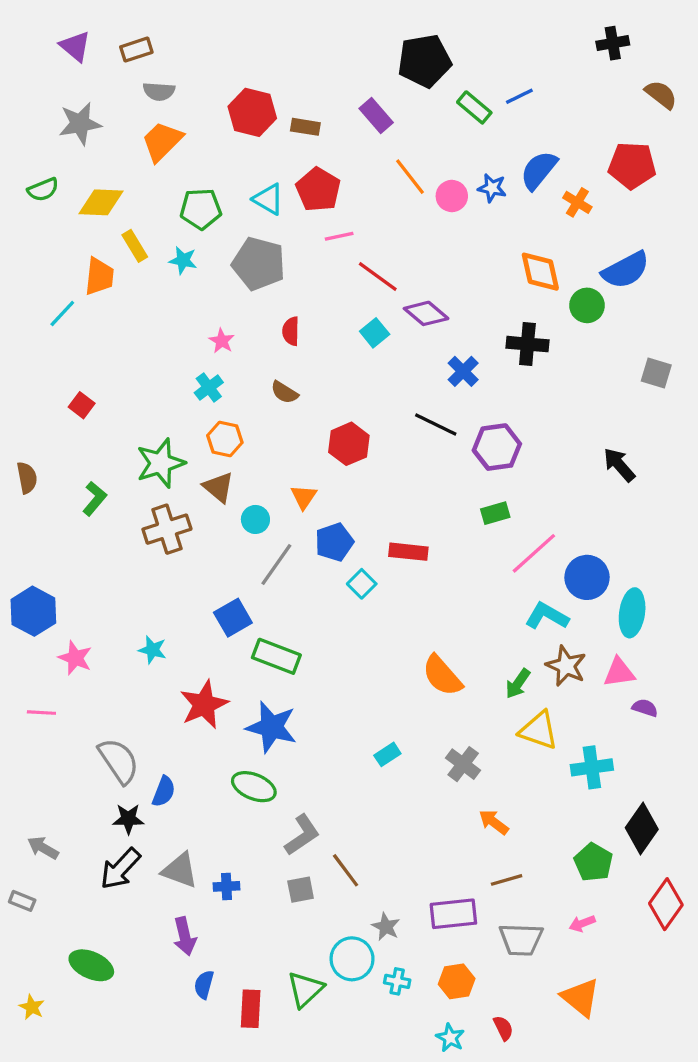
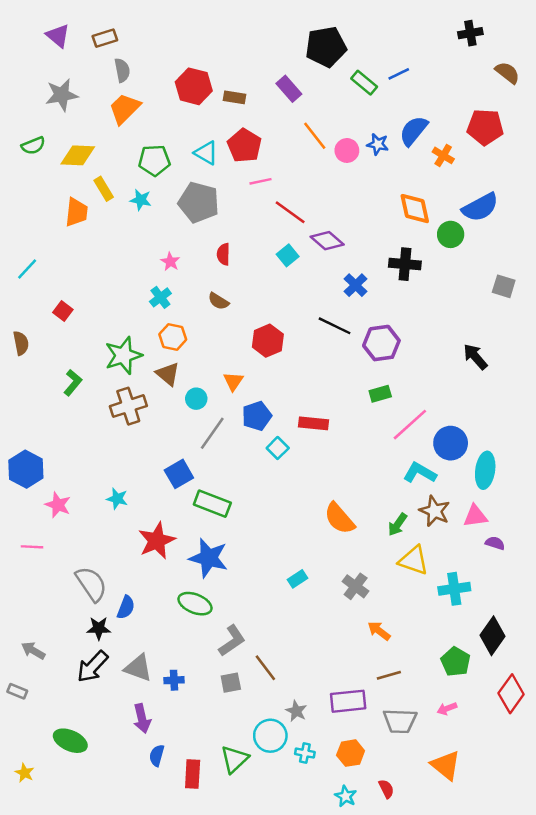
gray semicircle: (159, 91) -> (122, 70), turned -105
cyan line: (62, 313) -> (27, 269), moved
brown semicircle: (27, 478) -> (21, 343), moved

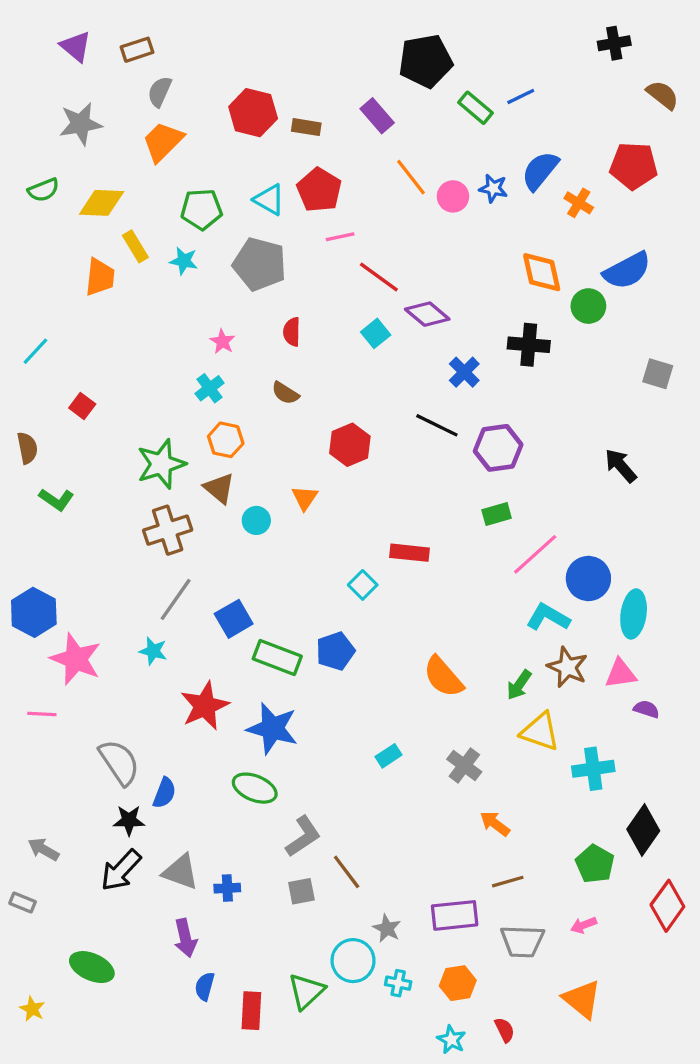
gray semicircle: (122, 70) -> (160, 92), turned -145
green L-shape: (73, 383) -> (56, 499), moved, turned 85
blue pentagon: (257, 416) -> (335, 651), moved
gray line: (212, 433) -> (176, 599), moved
pink star: (58, 505) -> (76, 659), size x1.5

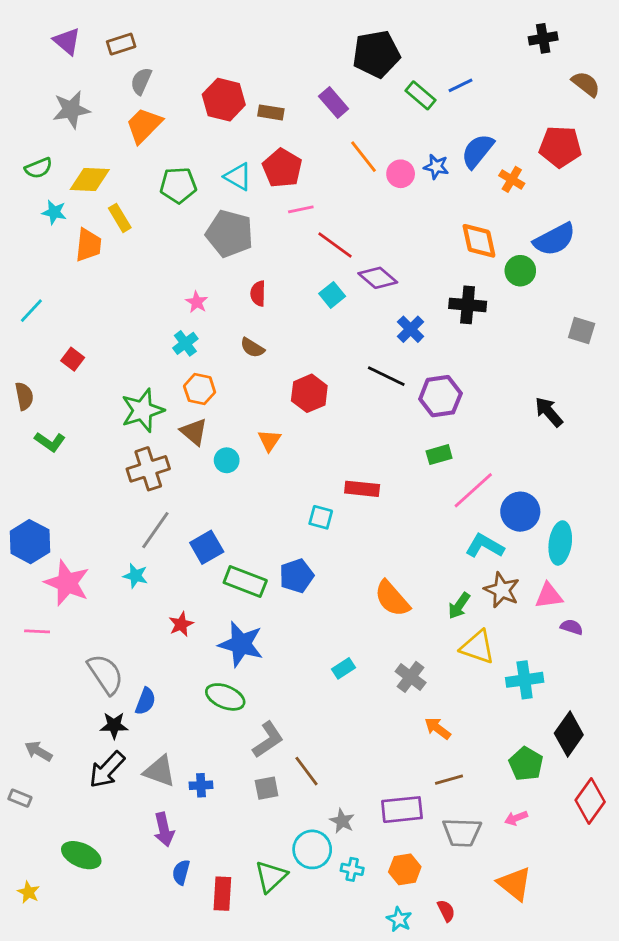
cyan star: (184, 261) -> (54, 212), moved
cyan square: (363, 585) -> (321, 517), turned -30
red star: (205, 706) -> (181, 624), size x0.6

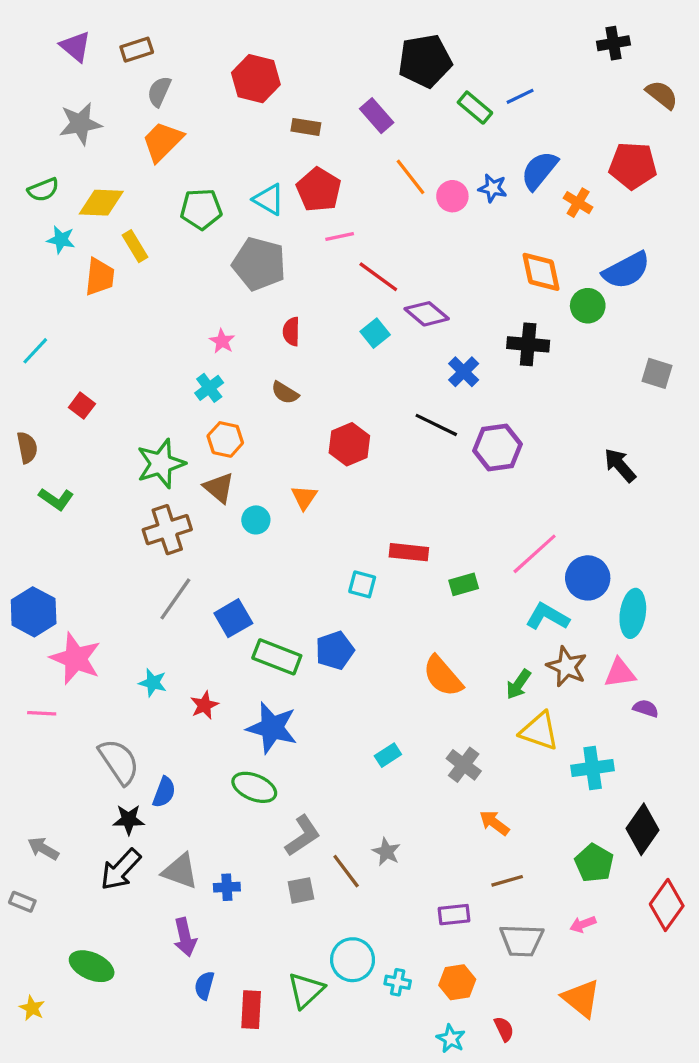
red hexagon: (224, 100) -> (256, 79), moved
green rectangle: (439, 455) -> (464, 584), moved
cyan star: (135, 576) -> (153, 683), moved
purple rectangle: (402, 810) -> (454, 915), size x0.7
gray star: (342, 821) -> (386, 852), moved

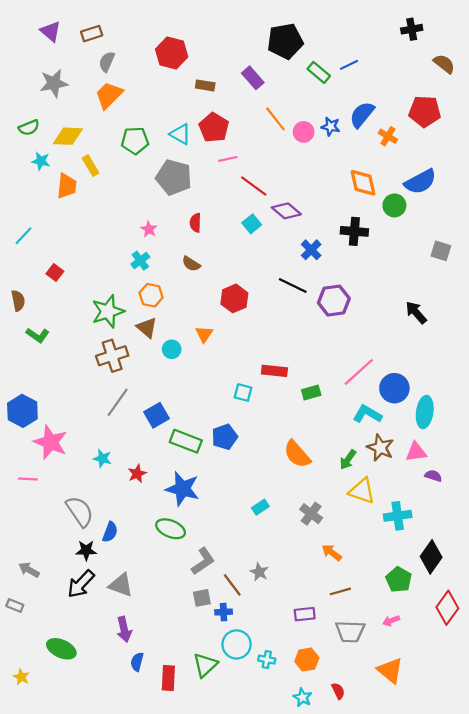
blue cross: (227, 887) -> (224, 612), moved

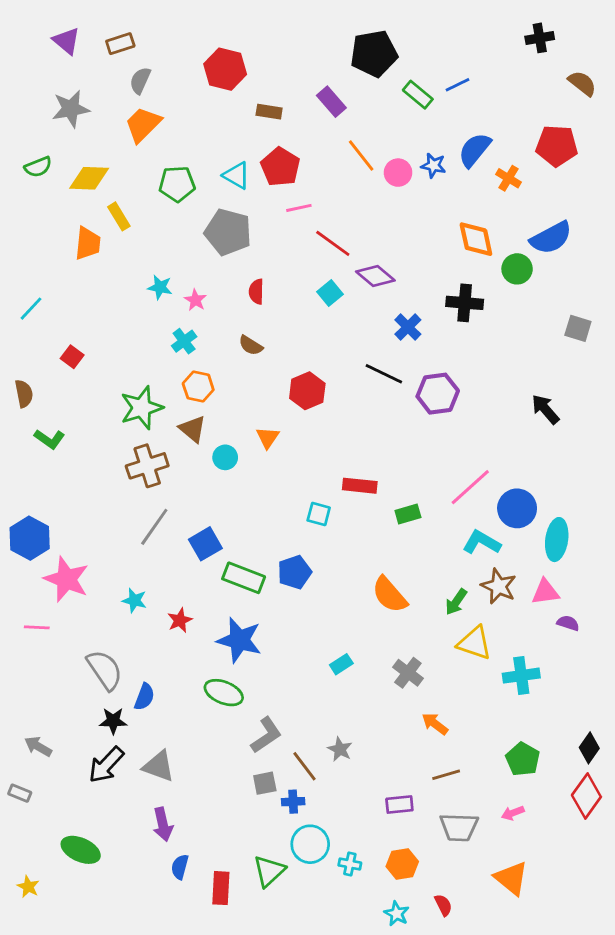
cyan star: (41, 161) -> (160, 287), moved
black diamond: (431, 557) -> (589, 748), moved, size x0.7

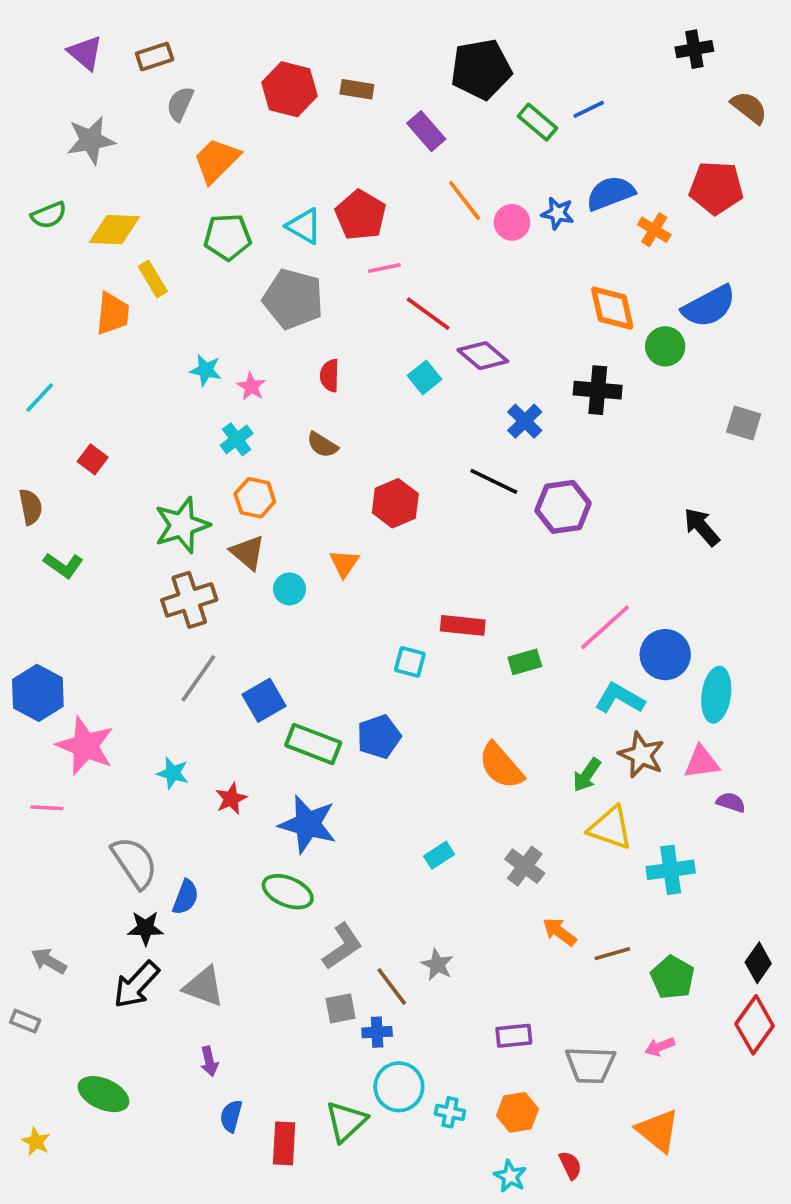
brown rectangle: (269, 112) -> (357, 89), moved
orange trapezoid: (143, 124) -> (217, 160), moved
blue semicircle: (475, 150) -> (610, 193), turned 30
brown line: (446, 775) -> (612, 954), moved
purple arrow: (163, 824) -> (209, 1061), size x0.7

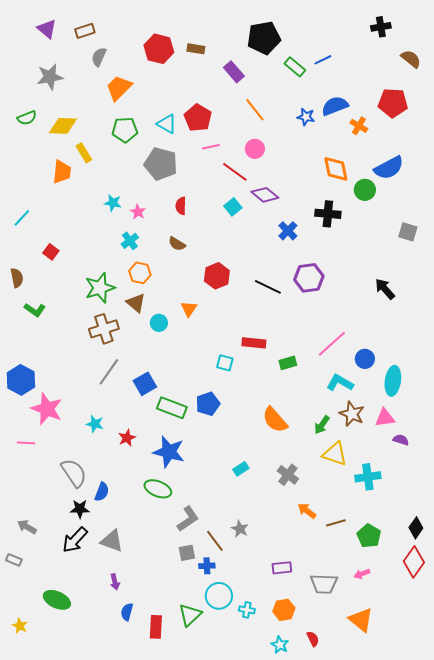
pink circle: (512, 222) -> (255, 149), moved
black line: (494, 481) -> (268, 287), moved
blue circle: (665, 655) -> (365, 359), size x0.7

